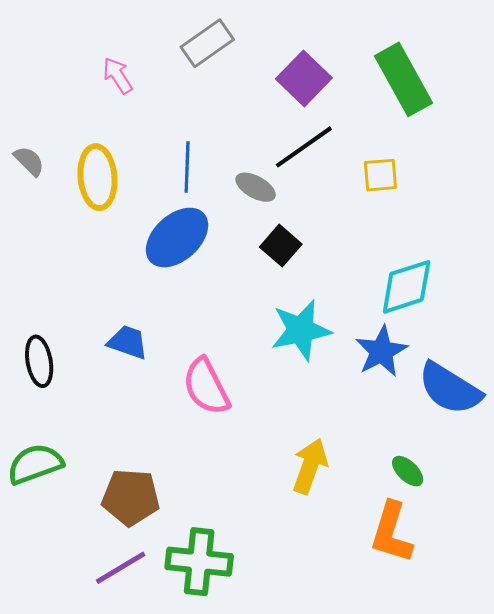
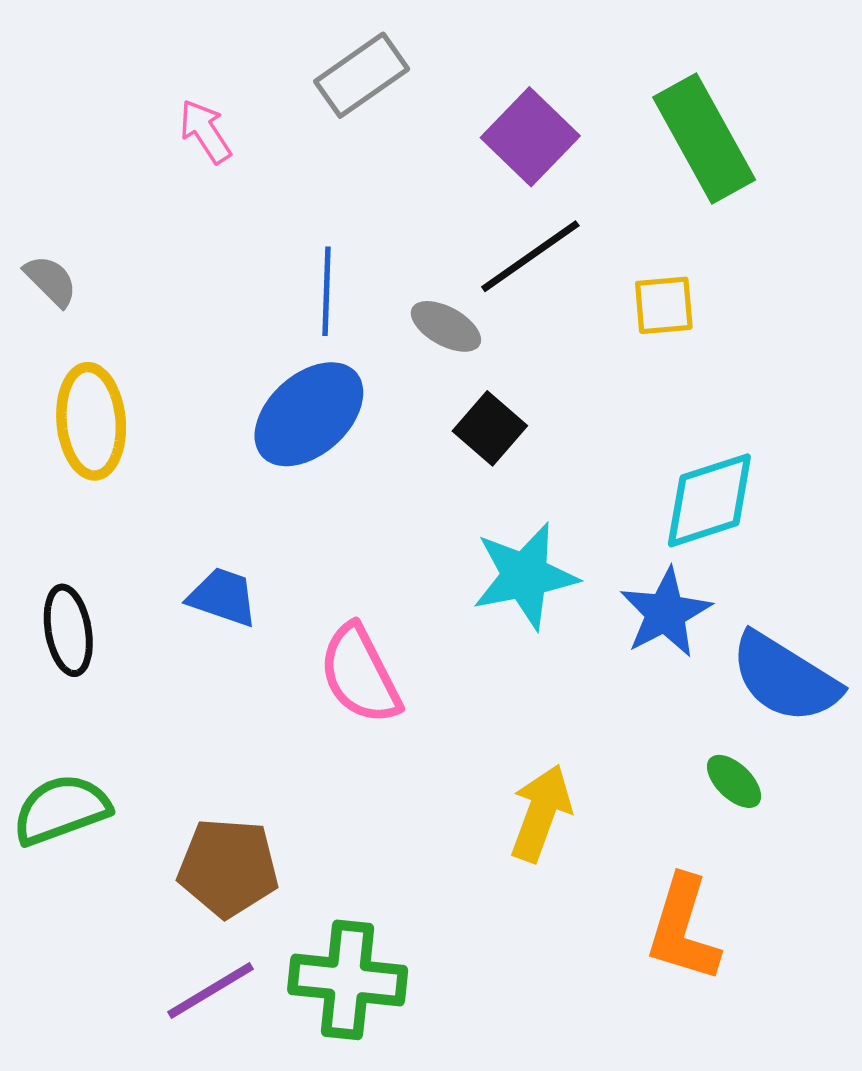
yellow ellipse: (98, 177) -> (91, 421), moved
green ellipse: (408, 471) -> (734, 781), moved

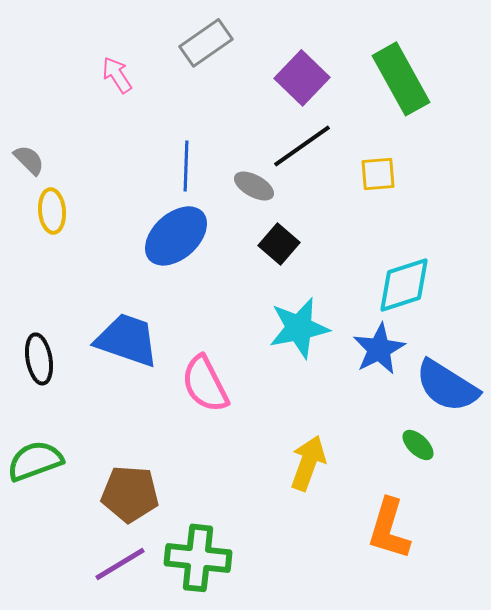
yellow ellipse: (91, 421) -> (52, 211), moved, size x0.7
blue trapezoid: (223, 597) -> (127, 340), size x1.6

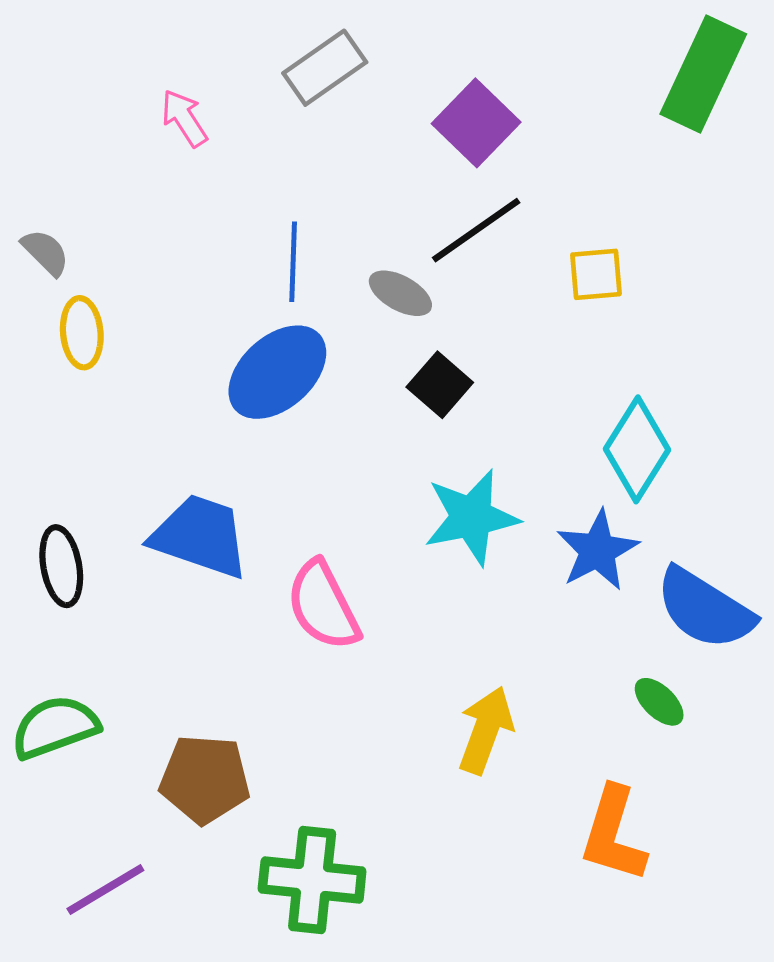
green rectangle: (401, 79) -> (703, 74), moved, turned 54
cyan diamond: (404, 285) -> (637, 449), turned -40
purple line: (120, 564) -> (105, 890), moved

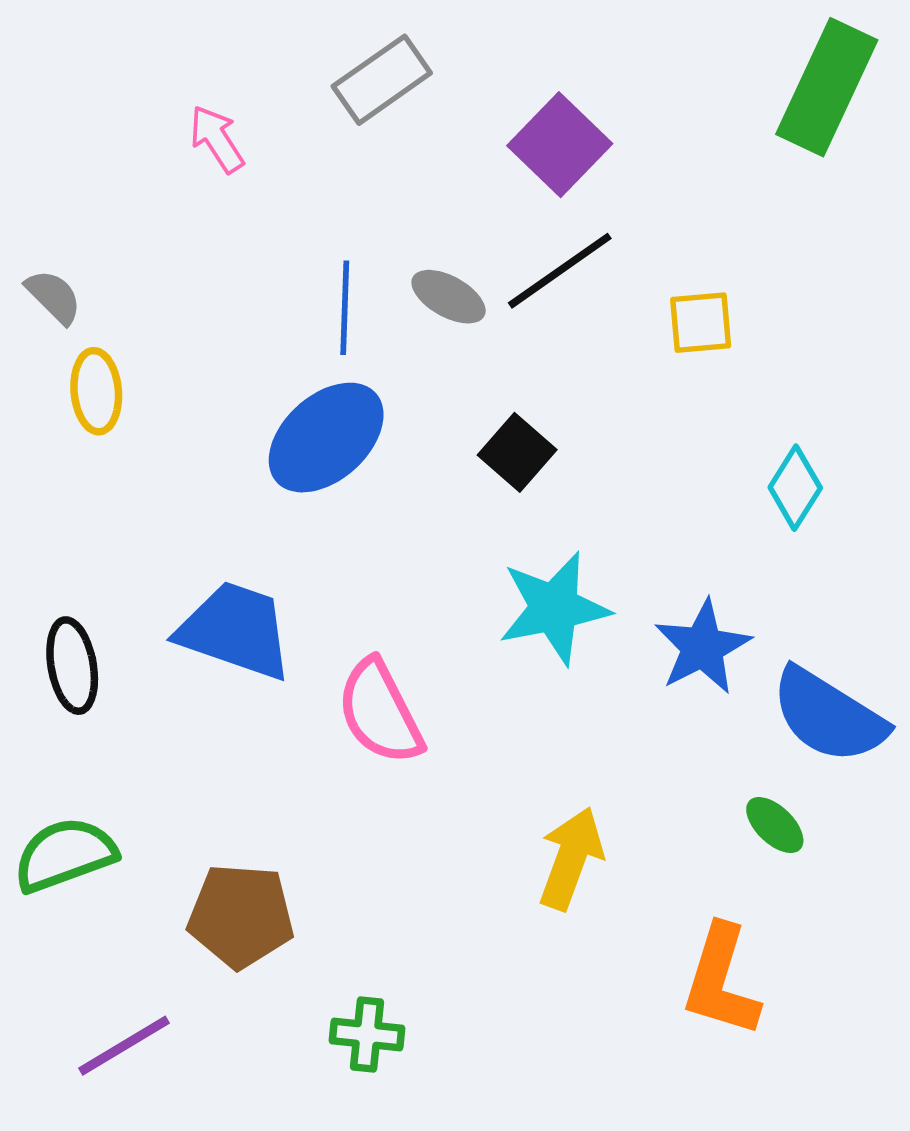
gray ellipse: (400, 293) -> (449, 297), moved
cyan diamond: (637, 449) -> (795, 488), moved, size x0.7
green cross: (312, 880) -> (367, 1035), size x0.6

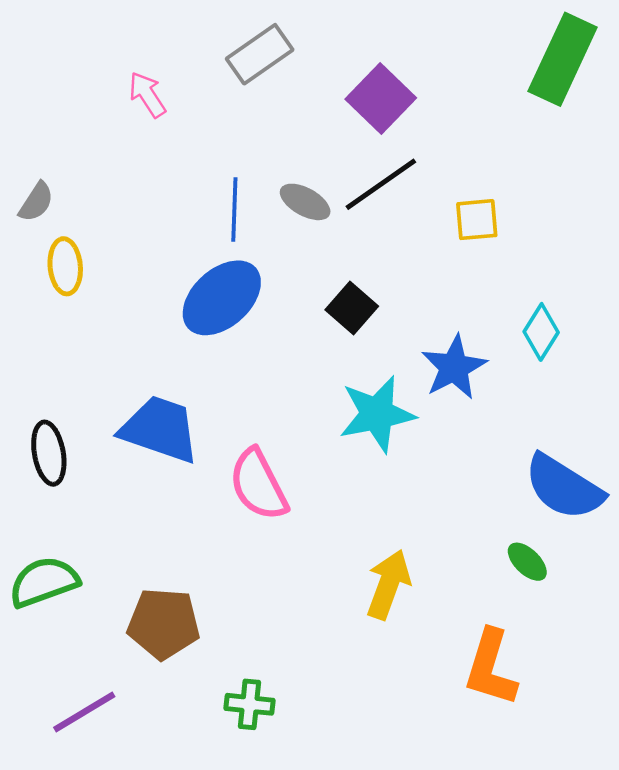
gray semicircle: (54, 297) -> (36, 202), turned 78
blue star: (703, 647) -> (454, 367), moved

